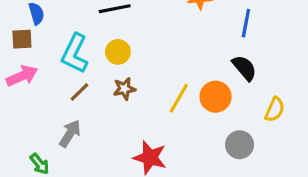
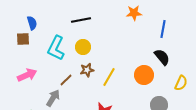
pink arrow: (22, 76) -> (27, 75), moved
brown line: (80, 92) -> (66, 80), moved
yellow line: (179, 98) -> (109, 77), moved

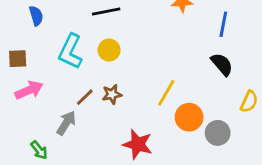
brown square: (23, 39) -> (18, 59), moved
brown star: (87, 70) -> (112, 94), moved
orange circle: (144, 75) -> (189, 117), moved
yellow line: (109, 77) -> (166, 93), moved

